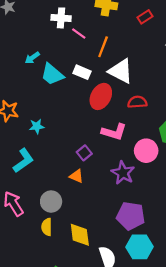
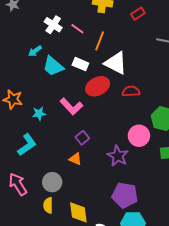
white cross: (61, 18) -> (53, 25), moved, turned 30
red ellipse: (101, 96) -> (98, 86), turned 35
pink L-shape: (114, 132) -> (71, 106), moved, turned 30

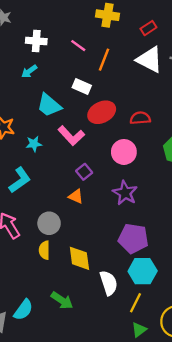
white cross: (53, 25) -> (36, 41), moved, turned -30
white triangle: (116, 63) -> (150, 60), moved
cyan trapezoid: (53, 66) -> (49, 105), moved
pink circle: (139, 136) -> (124, 152), moved

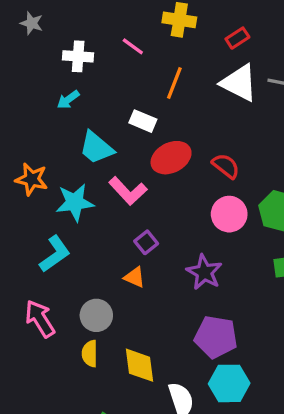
pink line: (78, 46) -> (133, 46), moved
red semicircle: (140, 118) -> (226, 166), turned 42
cyan star: (34, 144) -> (75, 202), size x1.6
pink circle: (124, 152) -> (229, 214), moved

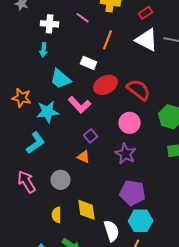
cyan arrow: (68, 100) -> (44, 50), turned -48
red semicircle: (226, 166) -> (139, 90), size x1.4
pink circle: (229, 214) -> (130, 123), moved
yellow semicircle: (90, 354) -> (57, 215), moved

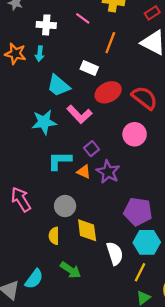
orange star: (22, 98) -> (15, 54), moved
cyan L-shape: (36, 143) -> (60, 161), moved, turned -145
purple star: (126, 154) -> (108, 172), moved
gray circle: (61, 180) -> (65, 206), moved

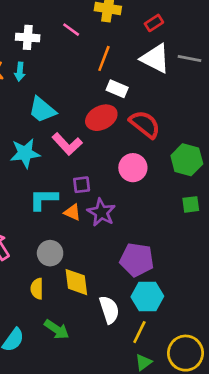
white rectangle: (89, 68) -> (117, 89), moved
purple square: (92, 149) -> (82, 185), turned 32

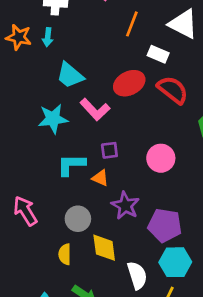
white rectangle: (117, 89) -> (158, 54), moved
pink circle: (133, 168) -> (161, 158), moved
purple star: (101, 212) -> (125, 206), moved

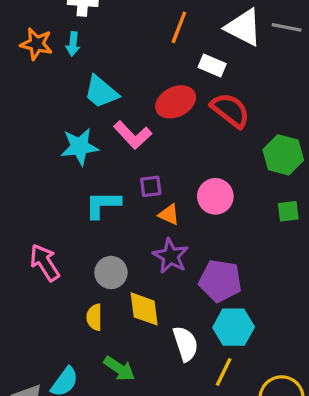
orange triangle: (100, 178) -> (169, 215), moved

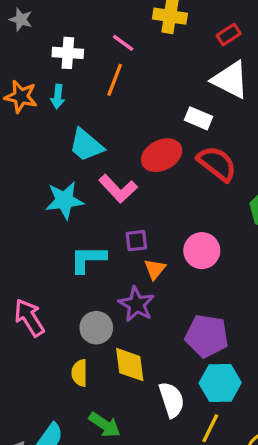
orange line: (179, 27) -> (115, 80), moved
orange triangle: (169, 215) -> (155, 269), turned 45
purple star: (171, 256) -> (136, 304), moved

